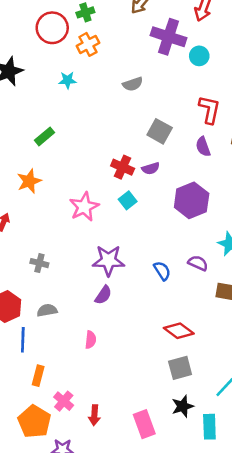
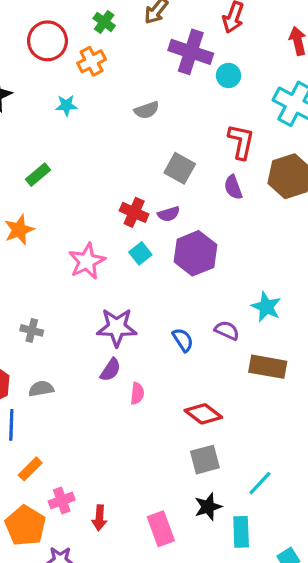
green cross: (85, 12) -> (104, 22), moved, turned -36
purple hexagon: (192, 200) -> (195, 253), moved
pink semicircle: (91, 340) -> (137, 393), moved
orange rectangle: (38, 376) -> (30, 469), turned 30
pink cross: (64, 401) -> (62, 500), turned 30

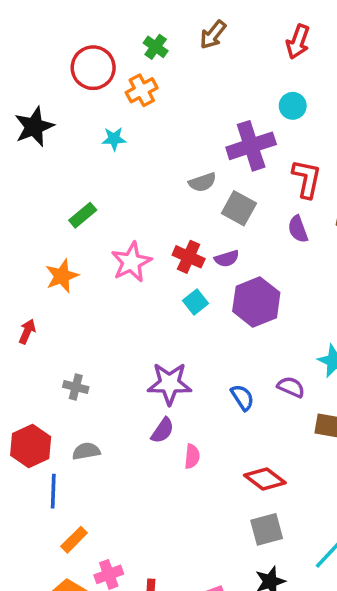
purple cross: (191, 52) -> (251, 146), moved, turned -36
gray semicircle: (147, 110) -> (202, 182), moved
pink star: (87, 261) -> (131, 262), moved

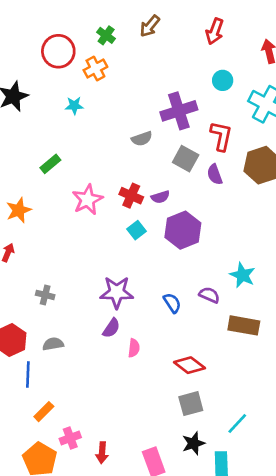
cyan circle: (293, 106) -> (223, 80), moved
gray square: (239, 208) -> (186, 159), moved
orange star: (62, 276) -> (19, 210), moved

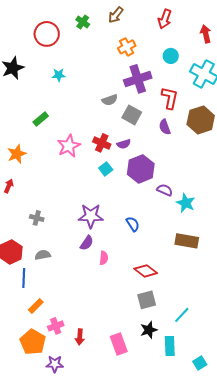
orange cross: (95, 68) -> (127, 47), moved
gray square: (186, 159) -> (132, 115), moved
purple semicircle: (209, 295) -> (165, 190), moved

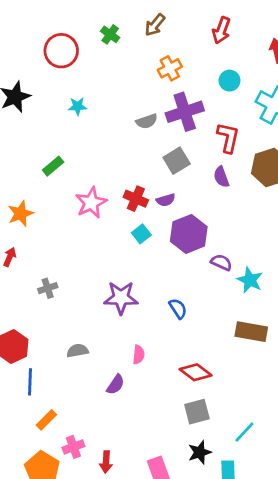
gray semicircle: (110, 100) -> (147, 121), moved
gray square: (132, 115) -> (177, 161), turned 30
gray cross: (37, 218) -> (48, 288), moved, turned -32
purple semicircle: (87, 243) -> (116, 385), moved
gray semicircle: (43, 255) -> (78, 351), moved

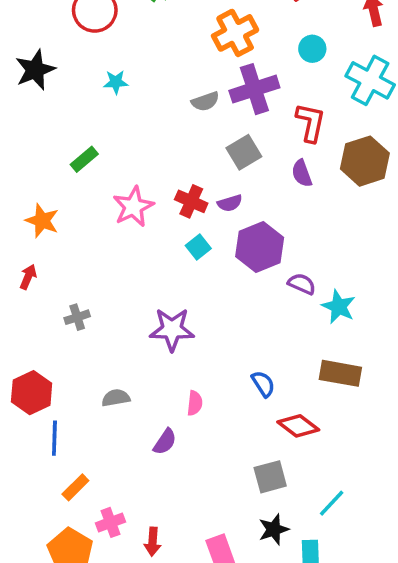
orange cross: (170, 68) -> (235, 33), size x1.4
orange star: (21, 214) -> (42, 221), turned -30
blue semicircle: (178, 309) -> (263, 384), moved
red diamond: (196, 372) -> (298, 426), moved

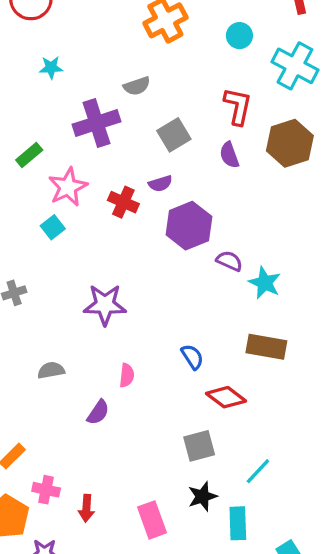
purple cross: (254, 89) -> (96, 123), moved
green rectangle: (84, 159) -> (29, 155), moved
red cross: (191, 201) -> (123, 202), moved
cyan square: (198, 247) -> (53, 227), moved
pink cross: (111, 522) -> (46, 490), turned 32

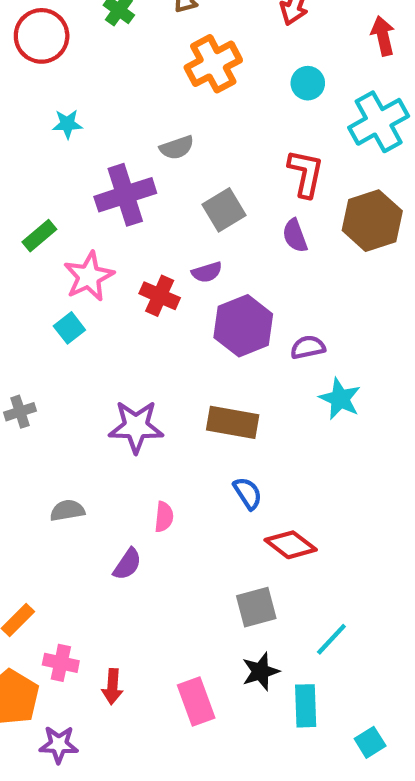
cyan cross: (295, 66) -> (379, 122), turned 33
purple semicircle: (229, 261) -> (308, 347), moved, turned -36
brown rectangle: (266, 347) -> (233, 422), moved

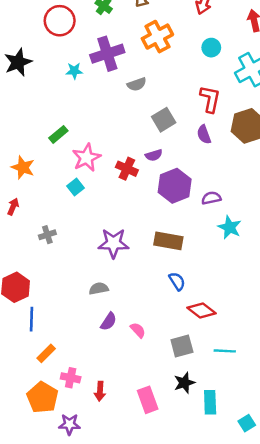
purple cross: (125, 195) -> (107, 54), moved
gray semicircle: (67, 510) -> (99, 289), moved
pink semicircle: (164, 517) -> (138, 330), moved, turned -49
cyan line: (331, 639) -> (225, 351), moved, turned 50

